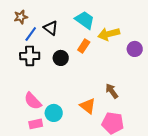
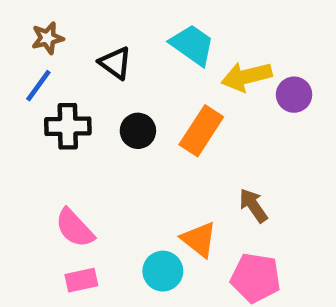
blue line: (31, 34) -> (38, 86), moved
orange rectangle: (84, 46) -> (201, 131), moved, size x1.5
purple circle: (135, 49) -> (294, 95), moved
cyan circle: (54, 113) -> (163, 271), moved

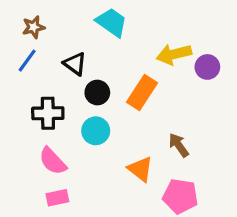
cyan trapezoid: (192, 45) -> (112, 22), moved
black triangle: (115, 63) -> (75, 64), moved
black cross: (68, 126) -> (48, 113), moved
cyan circle: (163, 271) -> (96, 131), moved

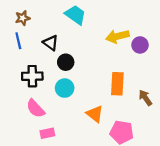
blue line: (27, 61) -> (18, 41), turned -49
orange rectangle: (142, 93) -> (117, 84), moved, turned -30
brown arrow: (179, 145) -> (145, 98), moved
pink rectangle: (57, 198) -> (47, 133), moved

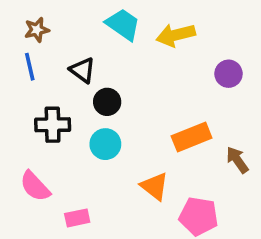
yellow arrow: (117, 36) -> (176, 35), moved
orange rectangle: (117, 84) -> (192, 137), turned 65
pink semicircle: (36, 109) -> (35, 186), moved

